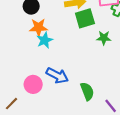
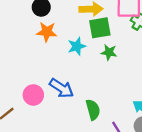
green star: (104, 38) -> (109, 52), moved
cyan star: (45, 40) -> (77, 46), moved

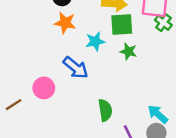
blue arrow: (62, 88) -> (76, 68), moved

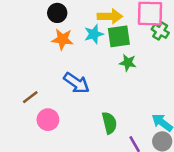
cyan star: (95, 41) -> (94, 34), moved
pink circle: (44, 88) -> (48, 120), moved
brown line: (14, 105) -> (30, 97), moved

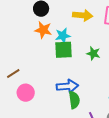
cyan star: (94, 34) -> (63, 36), moved
green square: (119, 36) -> (64, 50), moved
blue arrow: (77, 83) -> (67, 86), moved, turned -45

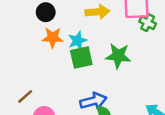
green star: (93, 53) -> (118, 56), size x1.5

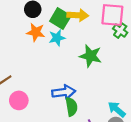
green square: (81, 57) -> (60, 18), moved, turned 36

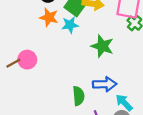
blue arrow: (64, 92) -> (105, 84), moved
pink circle: (19, 100) -> (27, 60), moved

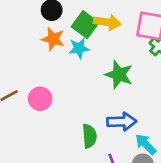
pink circle: (27, 60) -> (40, 99), moved

